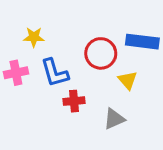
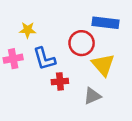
blue rectangle: (142, 42) -> (106, 23), moved
yellow triangle: (128, 80) -> (103, 65), size x1.5

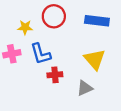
red circle: (82, 43) -> (54, 16), moved

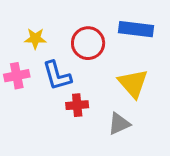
red circle: (54, 16) -> (88, 43), moved

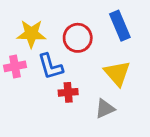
blue rectangle: (136, 29) -> (120, 26), turned 60
yellow star: (35, 38) -> (31, 34), size x1.5

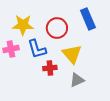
yellow triangle: (117, 73) -> (72, 54), moved

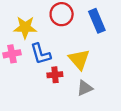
red circle: (57, 28) -> (62, 14), moved

